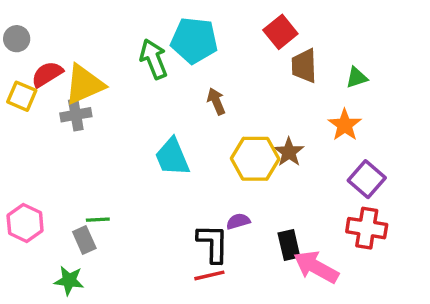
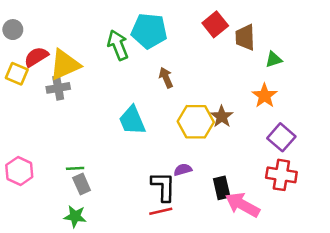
brown trapezoid: (304, 66) -> (245, 37), moved
gray rectangle: (84, 240) -> (82, 184), moved
green star: (69, 281) -> (75, 216), moved

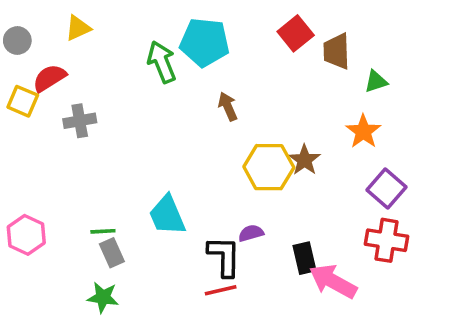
yellow triangle: (65, 65) -> (78, 28), moved, size x0.6
cyan trapezoid: (132, 120) -> (167, 215), moved

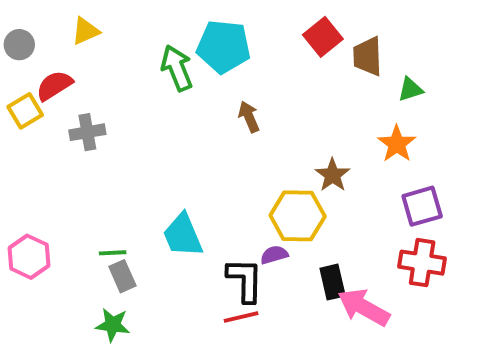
yellow square: (23, 101) -> (25, 111), turned 36
yellow hexagon: (269, 167) -> (298, 216), moved
purple square: (387, 189) -> (422, 206), turned 33

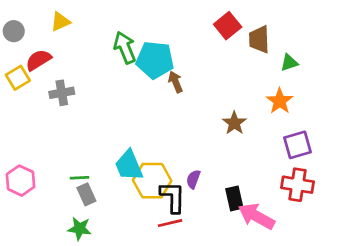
cyan pentagon: (224, 47) -> (155, 60), moved
yellow hexagon: (298, 216) -> (152, 181), moved
purple semicircle: (274, 255) -> (193, 179), turned -54

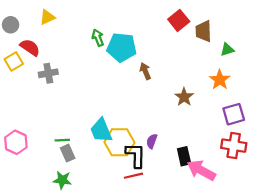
green arrow: (125, 48) -> (98, 38), size x0.7
red semicircle: (38, 60) -> (30, 47), turned 66
brown arrow: (175, 82) -> (145, 71), moved

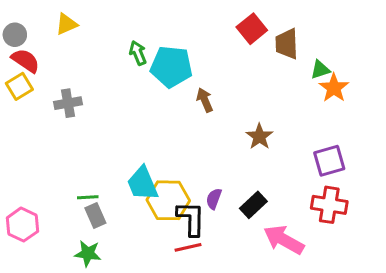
red semicircle: (30, 47) -> (25, 61), moved
orange star: (220, 80) -> (334, 88), moved
pink hexagon: (16, 142) -> (22, 225), moved
black rectangle: (184, 156) -> (253, 205), moved, turned 60

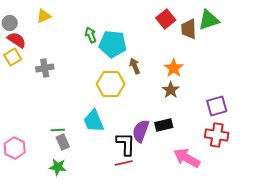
green triangle: (320, 70) -> (209, 20), moved, size x1.6
orange star: (334, 88) -> (174, 68), moved
purple semicircle: (214, 199) -> (141, 131), size x1.6
yellow hexagon: (168, 200) -> (111, 84), moved
black rectangle: (253, 205) -> (164, 125), moved, turned 30

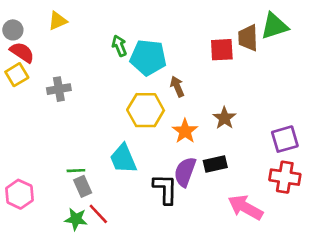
red square: (166, 19) -> (222, 50), moved, turned 36
orange star: (174, 68) -> (185, 131), moved
red line: (124, 163) -> (98, 214), moved, turned 60

